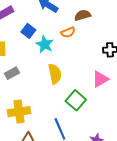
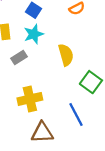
cyan star: (45, 44) -> (34, 34), moved, turned 30

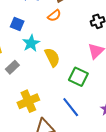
cyan star: (34, 34) -> (31, 43), moved

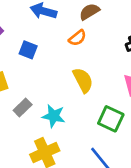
cyan star: (31, 43) -> (54, 116), moved, turned -30
yellow semicircle: (52, 57) -> (83, 80), moved

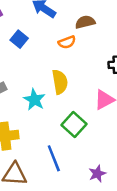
cyan star: (54, 116) -> (34, 100), moved

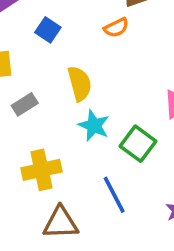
yellow semicircle: (60, 82) -> (80, 83), moved
cyan star: (34, 100) -> (94, 125), moved

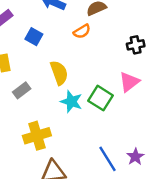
green square: (138, 144) -> (101, 98), moved
blue line: (114, 195) -> (107, 159), moved

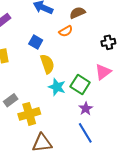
blue square: (34, 37) -> (36, 42), moved
gray rectangle: (22, 90) -> (11, 100), moved
purple star: (135, 157) -> (86, 109), moved

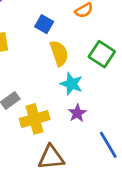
green square: (80, 84) -> (102, 54), moved
purple star: (86, 109) -> (77, 113), moved

